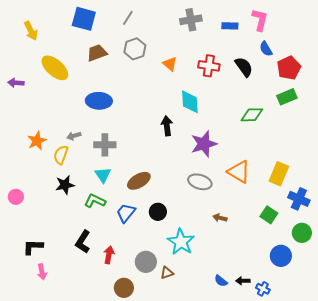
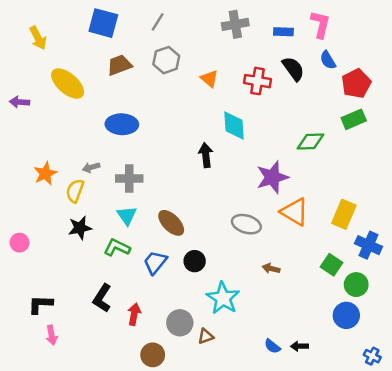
black semicircle: (244, 67) -> (293, 69), moved
purple star: (204, 144) -> (272, 177), moved
brown ellipse: (139, 181) -> (171, 223), turned 75
green circle: (302, 233) -> (356, 285), moved
blue cross: (263, 289) -> (372, 356), moved

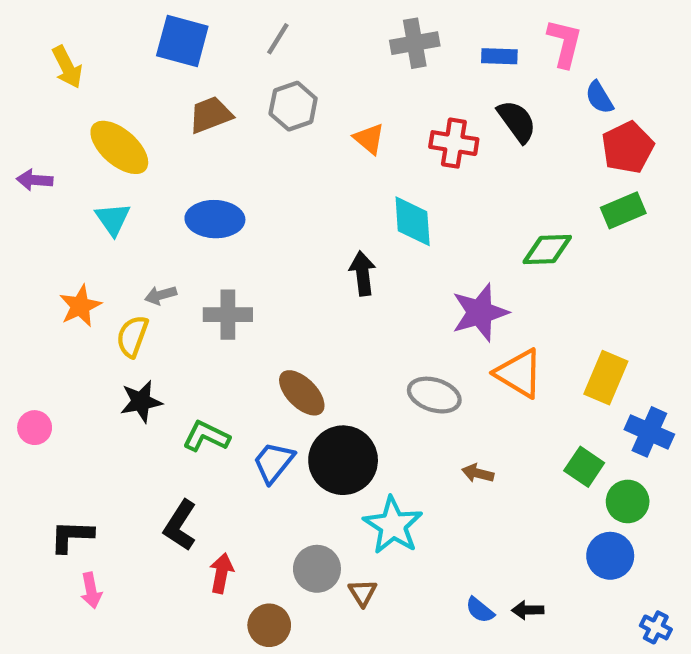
blue semicircle: (328, 60) -> (599, 97), moved
cyan triangle: (127, 215) -> (113, 219), moved
black circle: (195, 261) -> (343, 460), size x1.8
red arrow: (134, 314) -> (221, 573), moved
brown triangle: (206, 336) -> (363, 593), turned -42

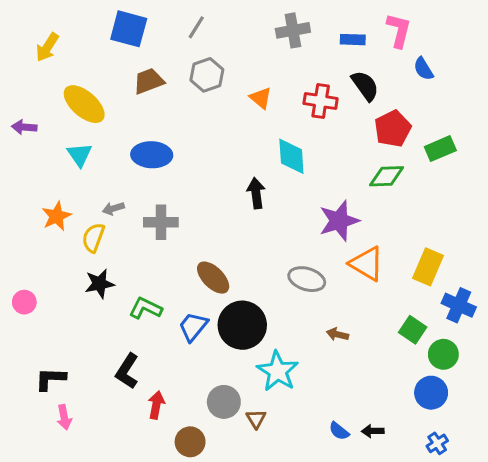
yellow arrow: (67, 67) -> (47, 47), turned 60
red pentagon: (628, 147) -> (393, 129), moved
blue cross: (656, 627) -> (437, 443), moved, turned 30

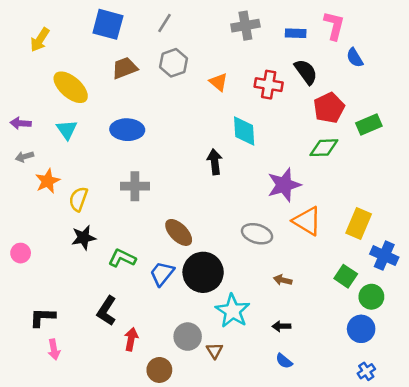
purple arrow: (24, 127) -> (21, 123), moved
gray arrow: (113, 208) -> (24, 157), moved
black arrow: (373, 431) -> (281, 326), moved

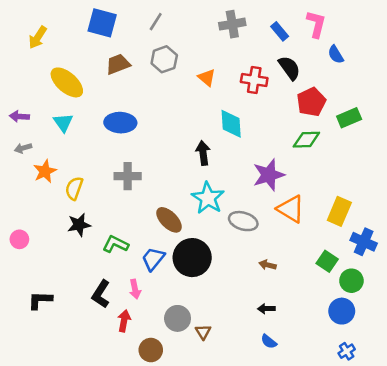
blue rectangle: (296, 33) -> (280, 31), turned 48
cyan star: (233, 311) -> (208, 198), moved
pink arrow: (54, 349) -> (135, 289), moved

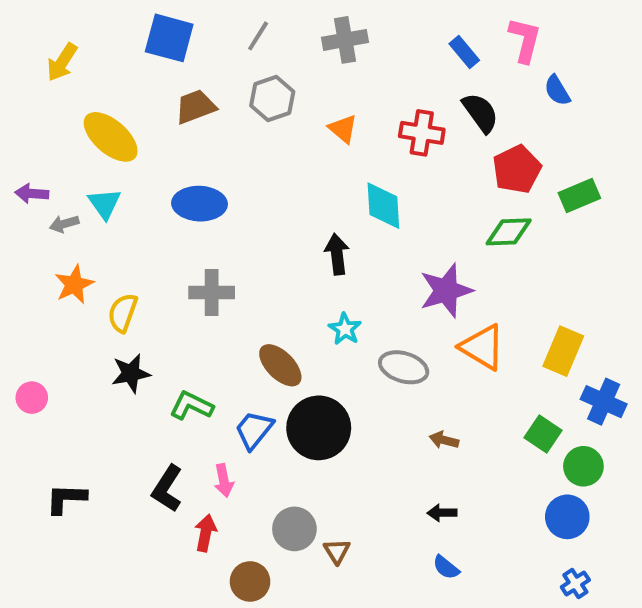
gray cross: (232, 24) -> (345, 40), moved
gray arrow: (23, 148) -> (64, 224), moved
cyan star: (208, 198) -> (345, 329), size x0.6

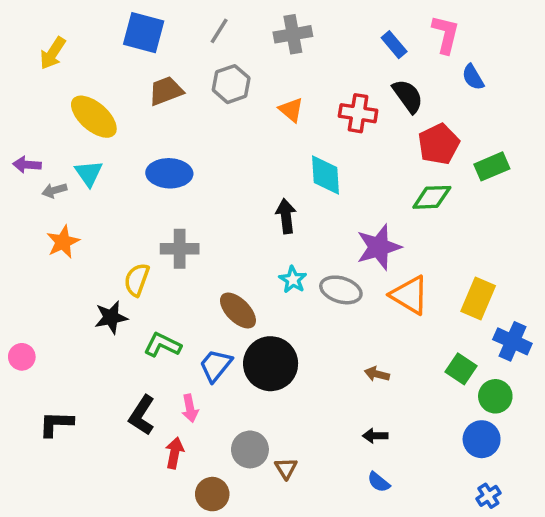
yellow semicircle: (123, 313) -> (137, 280), moved
gray ellipse: (404, 367) -> (341, 290), moved
pink circle: (32, 398) -> (22, 357), moved

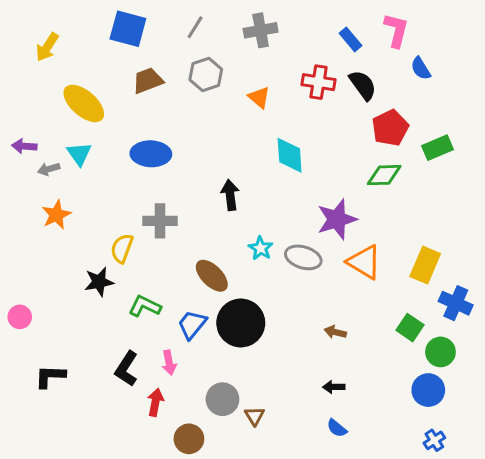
red cross: (358, 113) -> (319, 82), moved
black arrow: (286, 216) -> (230, 195), moved

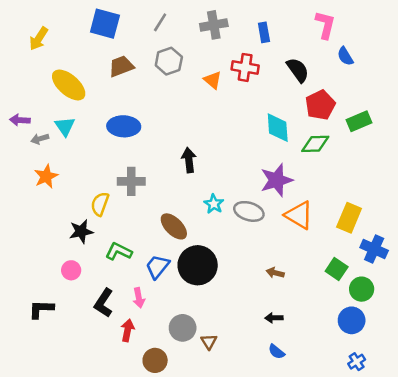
blue rectangle: (351, 39) -> (264, 32), moved, turned 30
red cross: (319, 82) -> (245, 67), moved
cyan diamond: (290, 155) -> (278, 128), moved
pink circle: (20, 317) -> (71, 270), moved

